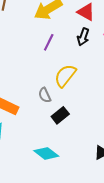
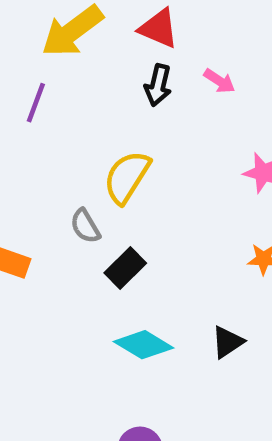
purple line: (49, 42) -> (36, 103), moved
cyan diamond: (46, 153) -> (144, 345), moved

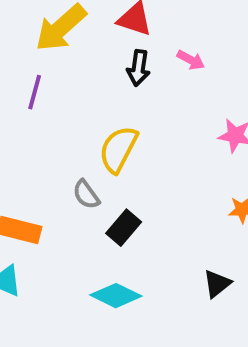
cyan diamond: (144, 345) -> (116, 296), moved

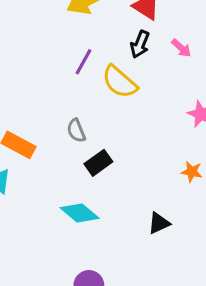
purple line: (35, 92) -> (83, 62), moved
yellow semicircle: (118, 149) -> (120, 82), moved, turned -90

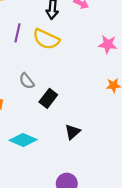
cyan diamond: (80, 213) -> (23, 140), moved
black triangle: (159, 223) -> (73, 132), moved

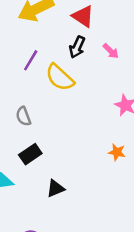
black rectangle: (48, 98) -> (30, 154), moved

